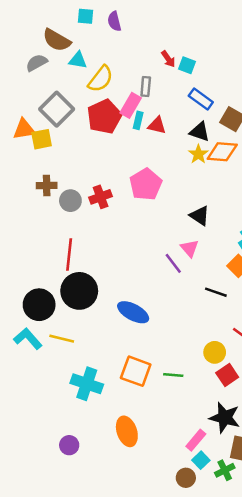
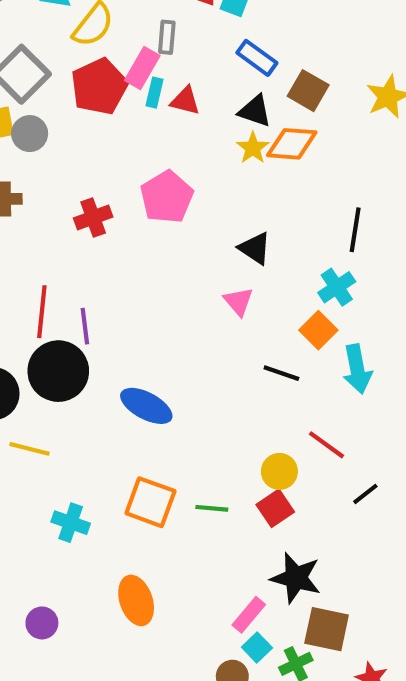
gray circle: (70, 201) -> (30, 134), moved
purple line: (173, 263) -> (85, 326), moved, turned 30
red square: (227, 375) -> (275, 508), moved
cyan cross: (87, 384) -> (71, 523), size x0.7

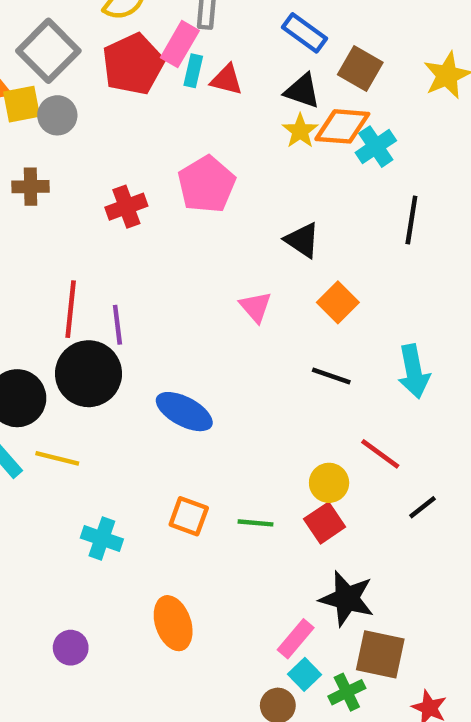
cyan cross: (337, 287) -> (376, 147), moved
pink triangle: (238, 301) -> (256, 307), moved
orange square: (318, 330) -> (338, 302), moved
orange square: (150, 502) -> (189, 516), size x0.7

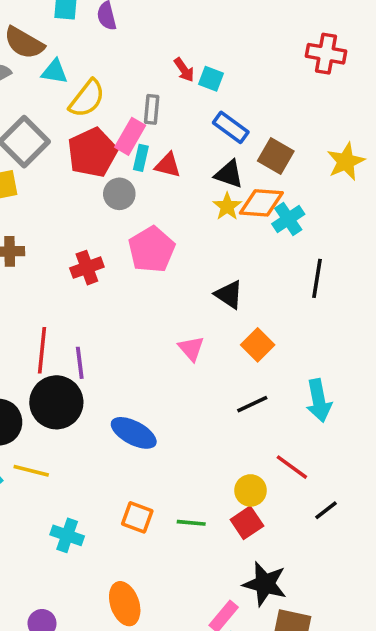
gray circle: (57, 115) -> (119, 194), moved
black line: (331, 376) -> (252, 404), turned -44

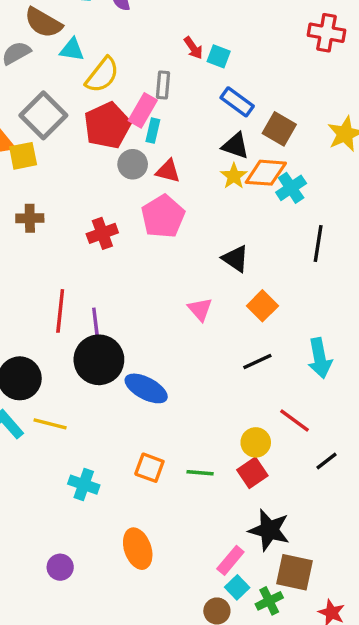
red triangle: (168, 165) -> (168, 171), moved
black circle: (56, 402) -> (99, 360), moved

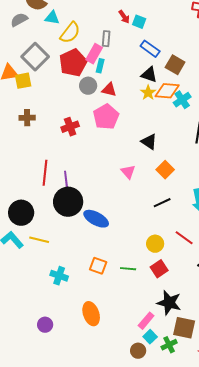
yellow circle: (256, 442) -> (155, 244), moved

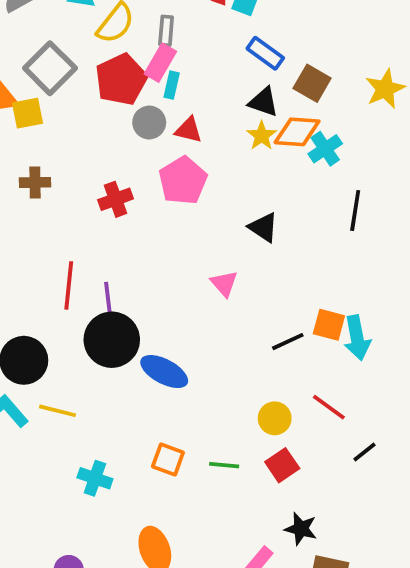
gray rectangle: (106, 39) -> (166, 31), moved
orange square: (165, 170) -> (329, 325), moved, turned -30
black star: (169, 303) -> (301, 529), size x0.7

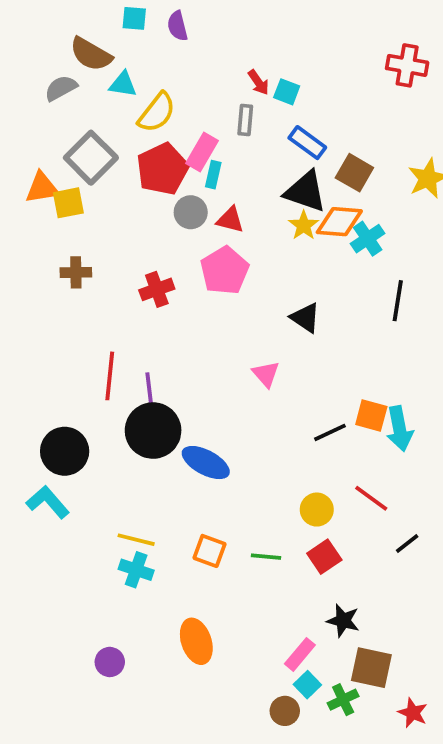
gray rectangle: (166, 31) -> (245, 120), moved
black triangle: (263, 102) -> (305, 192), size x1.4
yellow line: (57, 411) -> (136, 540), moved

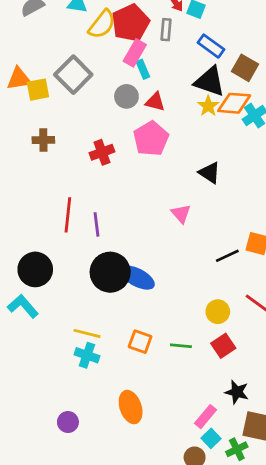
gray square: (91, 158) -> (73, 75), moved
red pentagon: (162, 169) -> (131, 23), moved
cyan rectangle: (213, 175) -> (143, 69), turned -36
black circle: (153, 431) -> (110, 272), moved

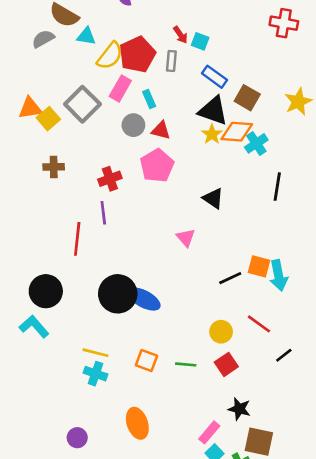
pink rectangle: (135, 53) -> (120, 88), moved
yellow square: (38, 90) -> (48, 119), turned -30
purple line: (97, 224) -> (103, 213), moved

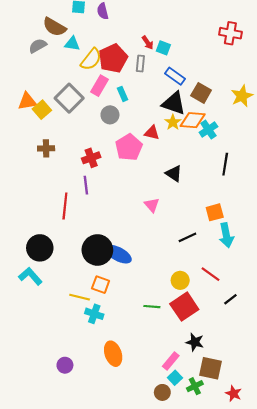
red triangle: (161, 130) -> (152, 133), moved
orange square: (259, 266) -> (215, 212), moved, turned -30
orange square: (146, 361) -> (101, 285), moved
red square: (226, 364) -> (184, 307), size x1.5
cyan cross: (95, 374) -> (94, 314), moved

